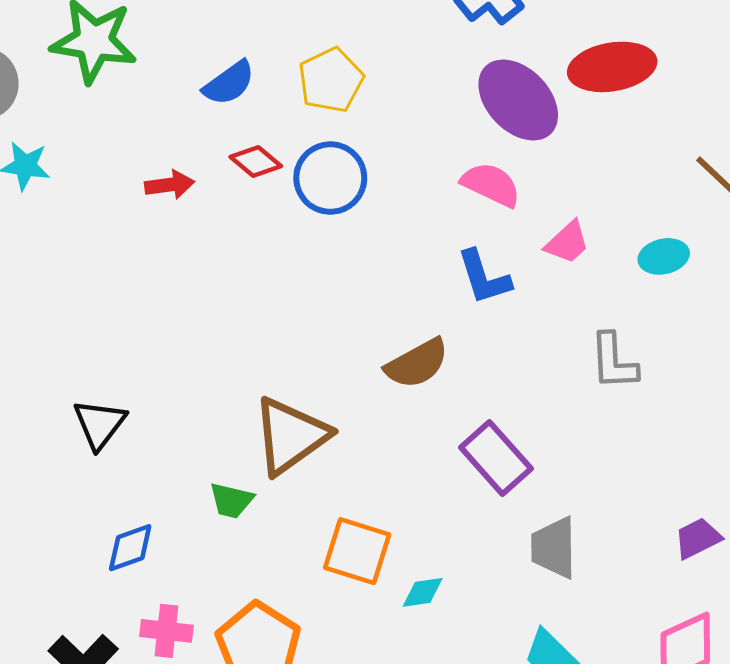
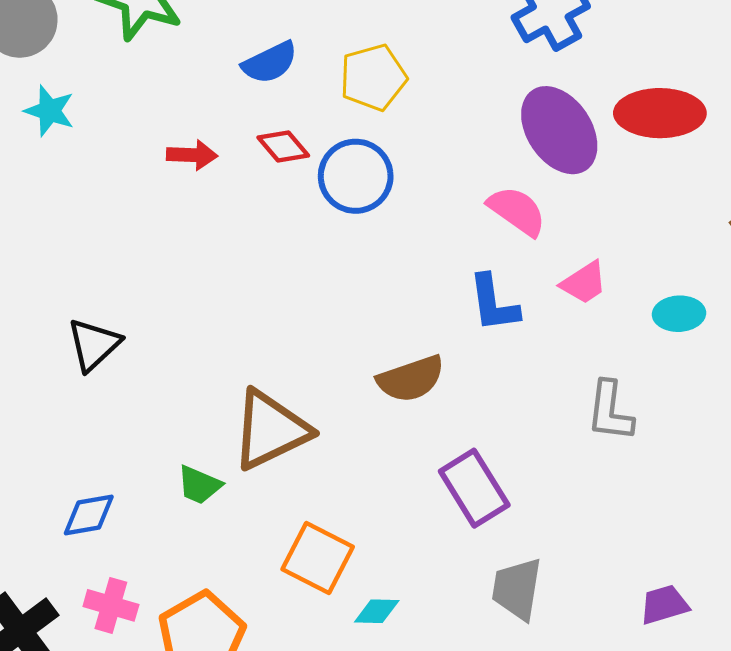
black triangle: (100, 424) -> (94, 344), moved

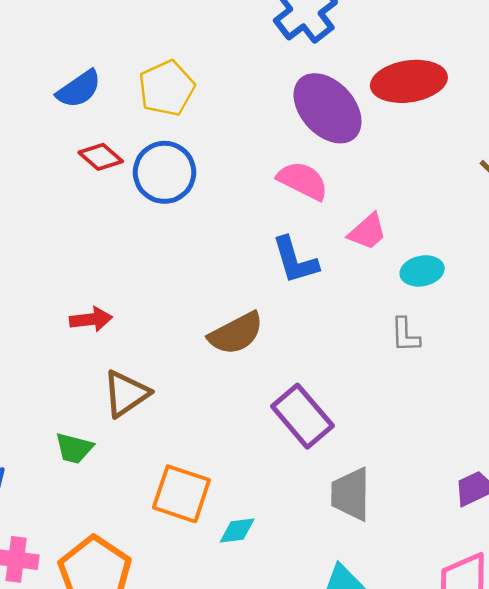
red arrow: (192, 155) -> (91, 319), moved
cyan ellipse: (679, 314) -> (422, 271), moved
gray L-shape: (610, 411) -> (405, 335), size x0.7
brown triangle: (270, 430) -> (126, 394), size x0.7

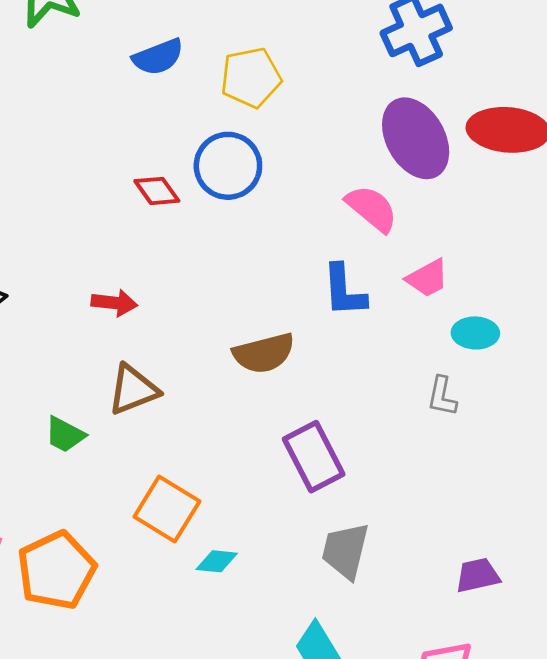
red diamond: (101, 157) -> (157, 191), moved

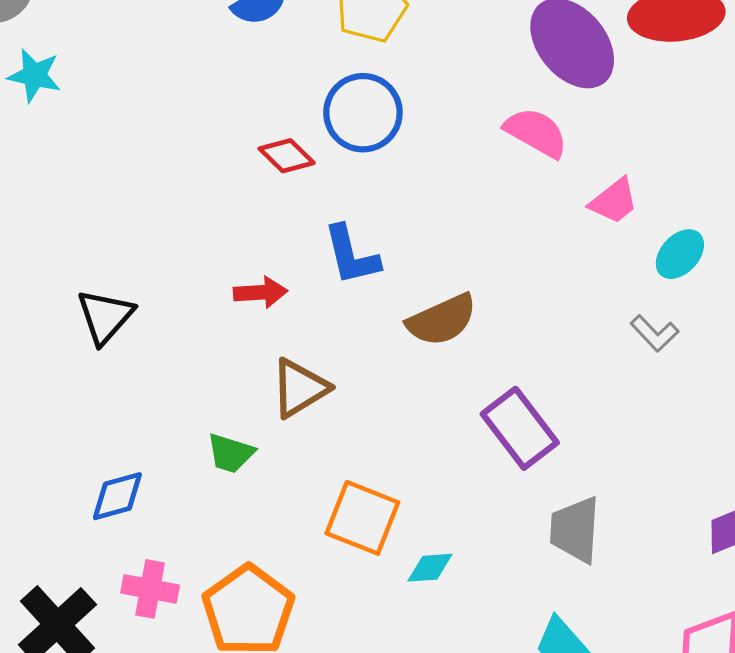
blue L-shape: (344, 291) -> (351, 255), moved
cyan ellipse: (475, 333) -> (680, 254), turned -39
gray L-shape: (442, 396) -> (655, 333), turned -45

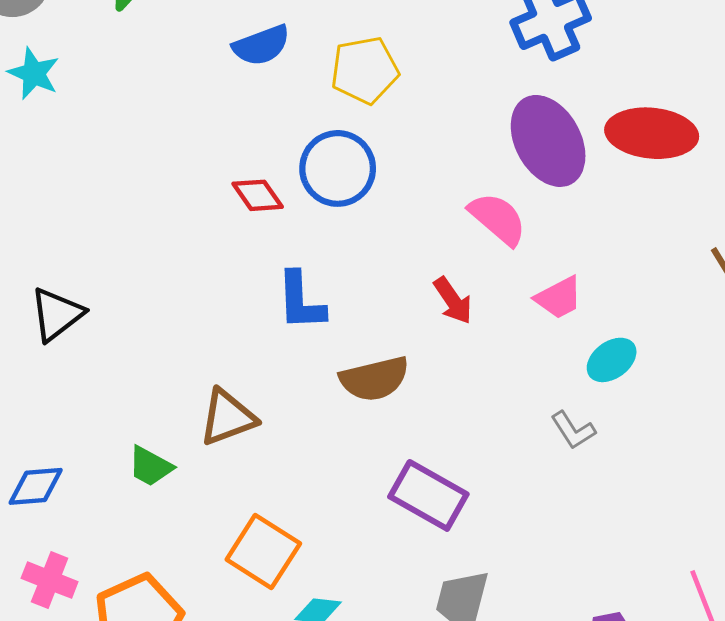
red arrow: (260, 292) -> (453, 301), moved, turned 48
purple rectangle: (520, 428) -> (428, 495), turned -34

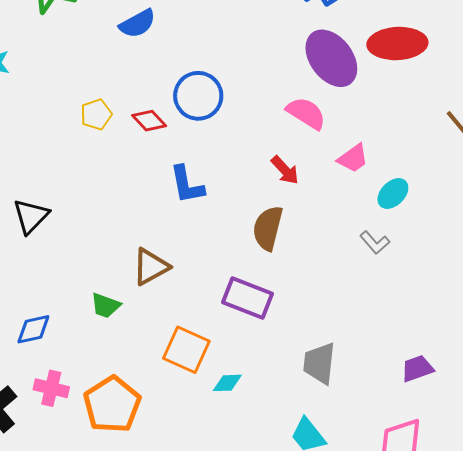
yellow pentagon: (365, 70) -> (96, 114), moved, size x0.7
brown semicircle: (374, 379) -> (268, 228), moved, turned 126
purple rectangle: (428, 495) -> (248, 298), moved

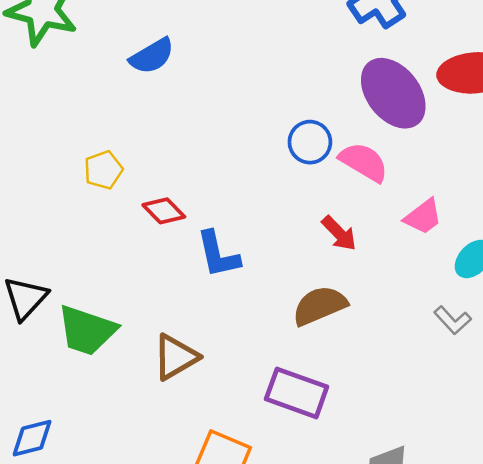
blue circle: (198, 96) -> (310, 142), moved, size x0.7
red diamond: (149, 121) -> (164, 211), moved
brown semicircle: (268, 228) -> (320, 306), turned 54
green trapezoid: (106, 306) -> (87, 330), moved, size x1.6

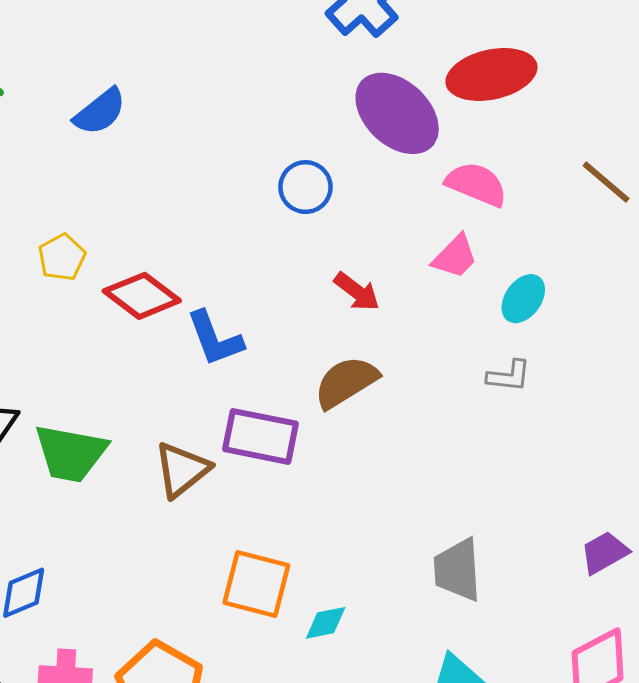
pink semicircle: (364, 162) -> (476, 184), moved
red diamond: (164, 211) -> (142, 296), size x1.4
gray L-shape: (453, 320) -> (509, 376), turned -33
purple rectangle: (297, 393) -> (260, 436), moved

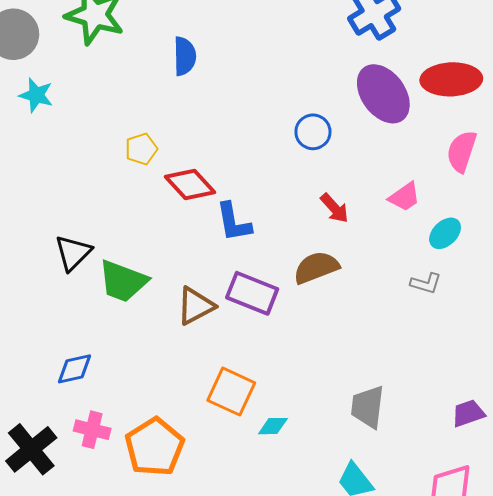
blue semicircle: (100, 112) -> (185, 56), turned -63
pink semicircle: (476, 184) -> (462, 151), moved, turned -105

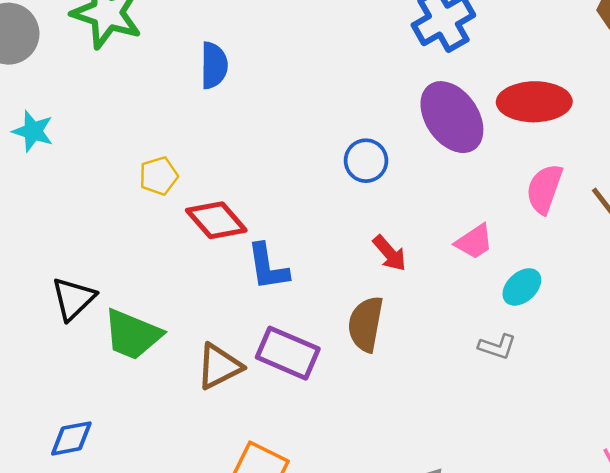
cyan star: (36, 95) -> (33, 131), moved
brown semicircle: (316, 267) -> (366, 324), turned -60

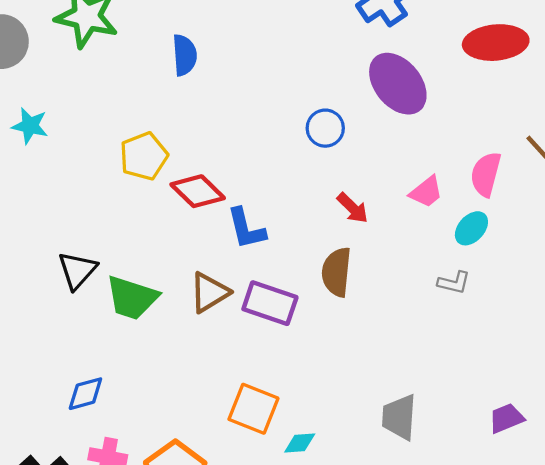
red ellipse: (534, 102) -> (496, 43), moved
yellow pentagon: (159, 176) -> (144, 156), size x1.4
pink semicircle: (544, 189) -> (486, 174), moved
brown triangle: (219, 366) -> (209, 292), moved

